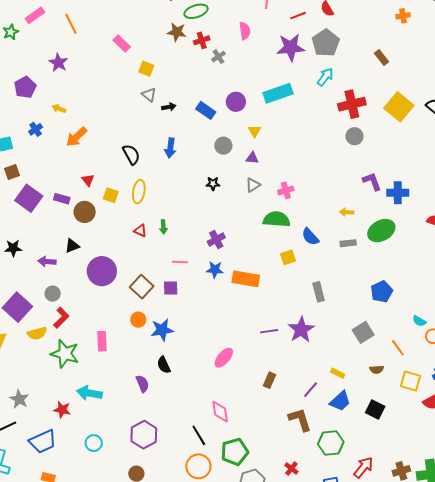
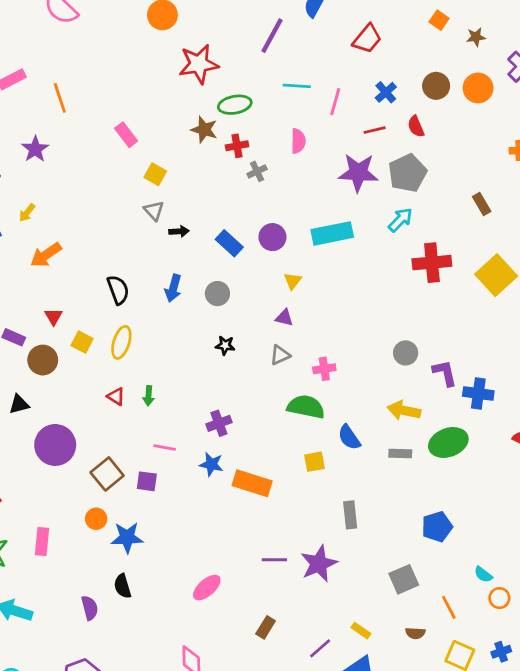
yellow arrow: (59, 109) -> (27, 213), turned -80
gray circle: (355, 136) -> (406, 353), moved
gray circle: (223, 146) -> (217, 294), moved
yellow arrow: (347, 212) -> (404, 410), size x1.6

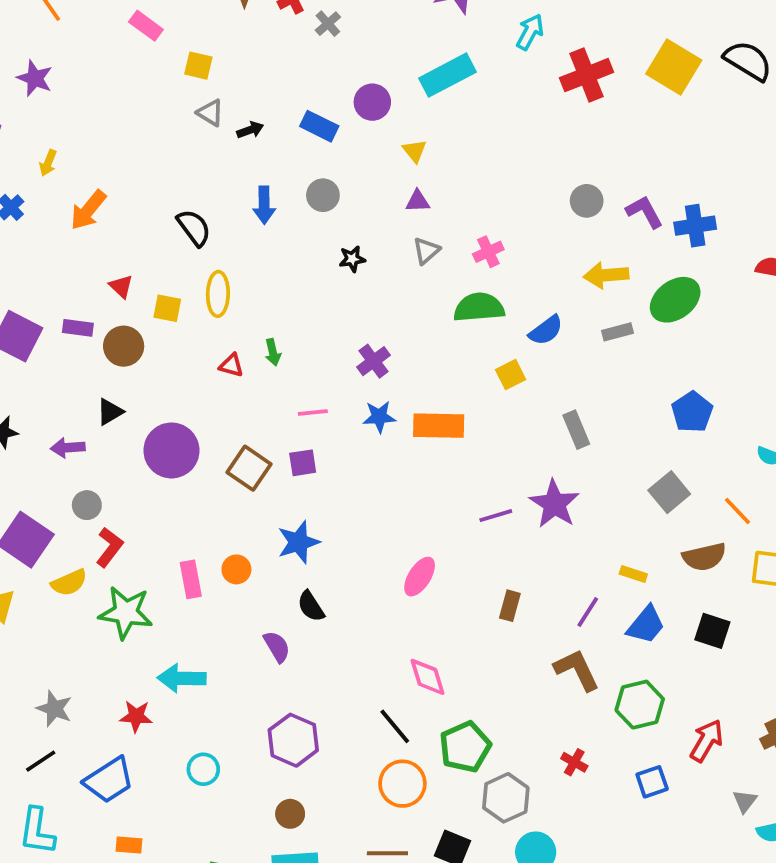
blue semicircle: (349, 437) -> (546, 330), turned -76
orange circle: (96, 519) -> (236, 569), moved
brown semicircle: (415, 633) -> (704, 557), size x1.6

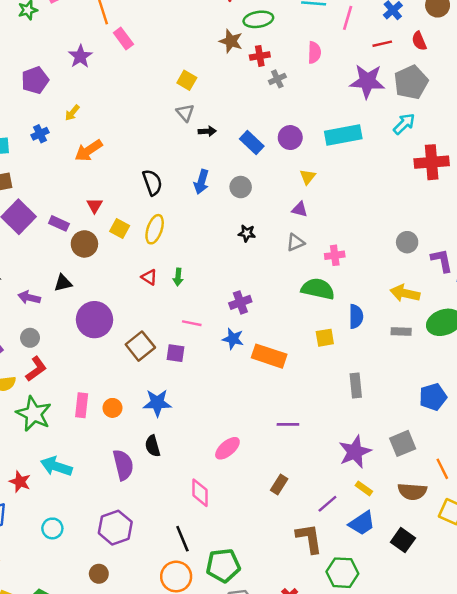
pink rectangle: (146, 26) -> (123, 38), moved
blue semicircle: (546, 330) -> (356, 317), turned -70
purple star: (554, 504) -> (355, 452), moved
purple semicircle: (277, 647) -> (123, 465), size x1.4
pink diamond: (427, 677) -> (200, 493), moved

